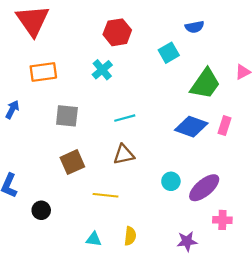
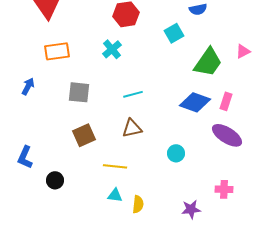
purple ellipse: (204, 188) -> (227, 135), moved, turned 72
cyan triangle: (94, 239) -> (115, 195), moved

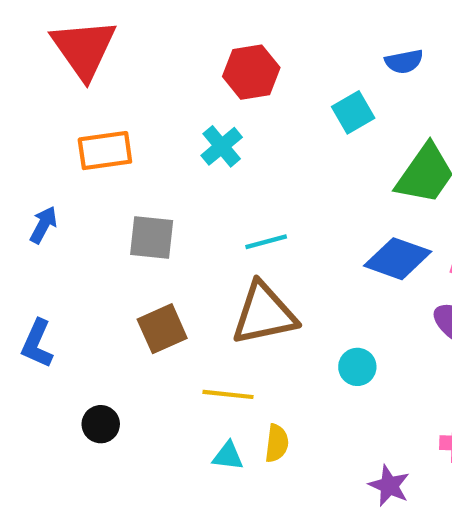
brown triangle: (132, 128) -> (264, 314), size x1.6
blue L-shape: (25, 157) -> (37, 344), moved
yellow semicircle: (138, 204) -> (277, 443), moved
purple star: (191, 209) -> (389, 486), turned 30

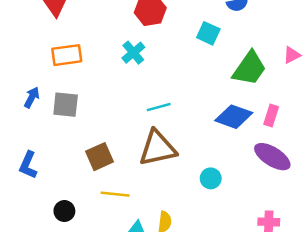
cyan square: (353, 112) -> (208, 33), turned -35
gray square: (152, 238) -> (66, 105), moved
yellow line: (228, 394) -> (115, 194), moved

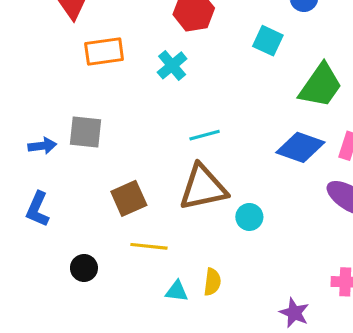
orange rectangle: (67, 55) -> (104, 52), moved
blue arrow: (32, 97) -> (42, 146), moved, turned 55
cyan circle: (211, 178) -> (249, 217), moved

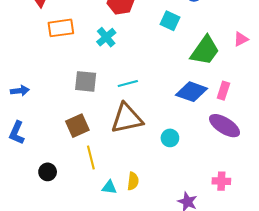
gray square: (86, 132) -> (86, 81), moved
cyan circle: (249, 217) -> (170, 138), moved
yellow line: (149, 246) -> (91, 158), turned 70

